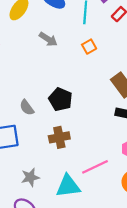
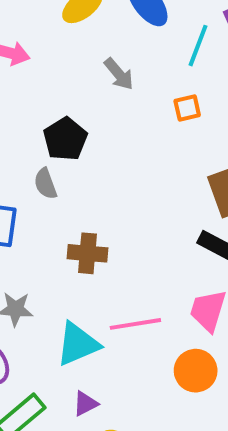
black pentagon: (60, 99) -> (65, 139), moved
cyan triangle: (68, 186) -> (78, 344), turned -32

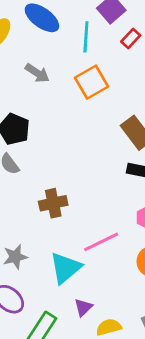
orange square: (187, 108) -> (92, 82), size x1.6

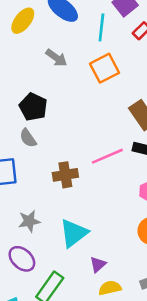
pink line: (101, 242) -> (107, 156), moved
purple triangle: (83, 307) -> (98, 264), moved

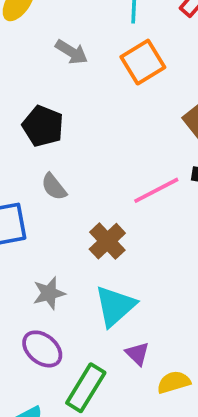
gray semicircle: (28, 138) -> (54, 187), moved
brown cross: (65, 175) -> (107, 241), moved, turned -30
purple triangle: (98, 264) -> (137, 354), moved, turned -30

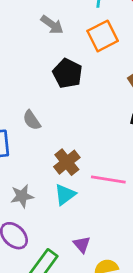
black pentagon: (43, 126) -> (67, 73), moved
pink line: (156, 190) -> (108, 179), moved, turned 32
cyan triangle: (115, 306) -> (65, 195), moved, size x0.7

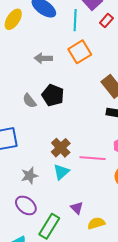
gray arrow: (52, 25) -> (43, 58), moved, turned 150
black pentagon: (67, 73) -> (53, 95), moved
gray semicircle: (32, 120) -> (29, 101), moved

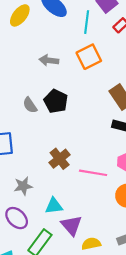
cyan triangle: (61, 172) -> (54, 206), moved, turned 30
purple triangle: (77, 208) -> (71, 225), size x1.5

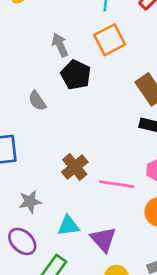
gray arrow: (49, 60) -> (60, 45), turned 60
black pentagon: (56, 101) -> (76, 75), moved
purple triangle: (71, 225) -> (103, 239), moved

